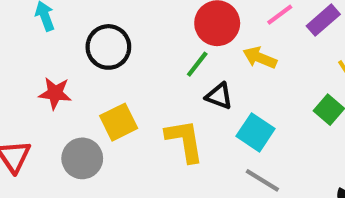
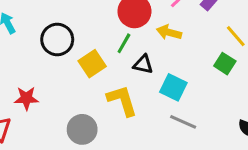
red star: (55, 93) -> (26, 98), moved
yellow square: (119, 122) -> (92, 64), moved
gray circle: (82, 158) -> (82, 129), moved

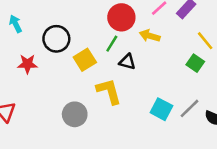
cyan square: (173, 87) -> (161, 109), moved
red star: (26, 98) -> (27, 64), moved
gray line: (183, 122) -> (190, 108), moved, turned -70

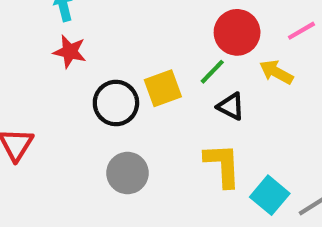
black circle: (56, 39) -> (116, 103), moved
red star: (27, 64) -> (70, 52), moved
yellow L-shape: (109, 91) -> (223, 165), moved

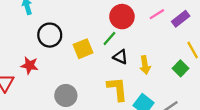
red star: (70, 52) -> (29, 65), moved
yellow arrow: (276, 72) -> (145, 65), moved, turned -126
black circle: (116, 103) -> (50, 35), moved

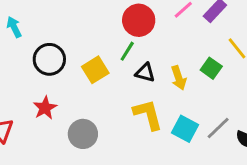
red star: (29, 65) -> (45, 108), moved, turned -30
green square: (181, 68) -> (211, 68), moved

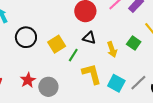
green line: (127, 51) -> (73, 55), moved
black triangle: (145, 73) -> (89, 38), moved
red star: (45, 108) -> (28, 80), moved

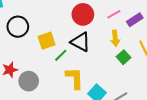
black triangle: (89, 38) -> (80, 42), size x1.5
yellow arrow: (112, 49) -> (115, 38), moved

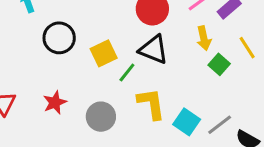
gray circle: (29, 81) -> (101, 117), moved

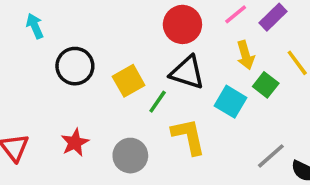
cyan square: (187, 122) -> (230, 102), moved

